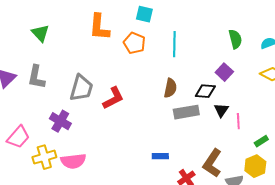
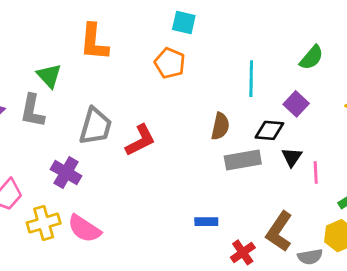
orange L-shape: (99, 27) -> (94, 42), moved
green triangle: (40, 33) -> (49, 76), moved
green semicircle: (235, 39) -> (311, 58), turned 54
cyan line: (174, 44) -> (251, 79), moved
pink semicircle: (73, 161) -> (84, 229), turned 40

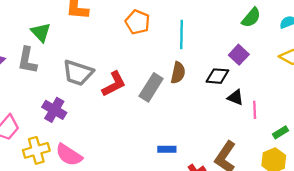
cyan line: (251, 79) -> (181, 34), moved
gray trapezoid: (95, 126) -> (78, 73), turned 92
black triangle: (292, 157) -> (235, 97), turned -42
gray rectangle: (243, 160) -> (151, 87), moved, turned -48

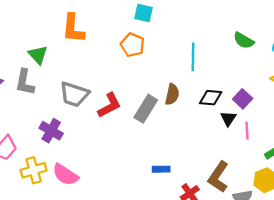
green semicircle: (251, 18) -> (244, 40), turned 80
cyan line: (181, 34) -> (193, 57), moved
purple square: (239, 55) -> (243, 99), moved
black triangle: (235, 97) -> (228, 119), turned 42

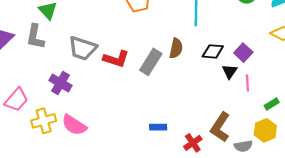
red L-shape: (109, 105) -> (116, 59), turned 45
blue rectangle: (161, 169) -> (158, 127), moved

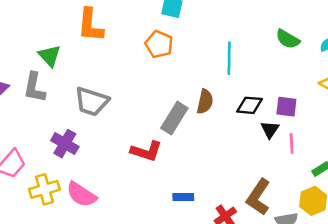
purple square: (243, 53) -> (286, 107), turned -36
red L-shape: (116, 59) -> (146, 151), moved

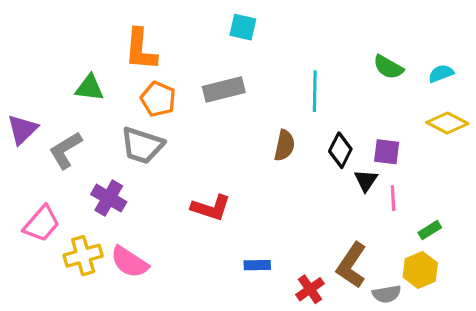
orange pentagon: (159, 44) -> (158, 99), moved
green triangle: (50, 56) -> (89, 88), turned -40
gray L-shape: (34, 88) -> (66, 150), moved, turned 48
black diamond: (249, 105) -> (340, 150), turned -68
gray rectangle: (174, 118) -> (224, 89), moved, turned 44

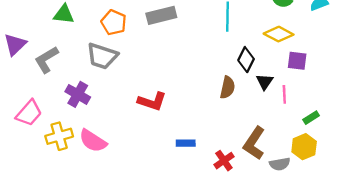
yellow diamond: (447, 123) -> (279, 34), moved
brown semicircle: (284, 145) -> (227, 87), moved
purple square: (387, 152) -> (297, 61), moved

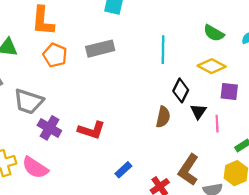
gray trapezoid: (102, 56) -> (29, 101), moved
purple cross: (78, 94) -> (49, 128), moved
blue rectangle: (186, 143) -> (123, 170), turned -42

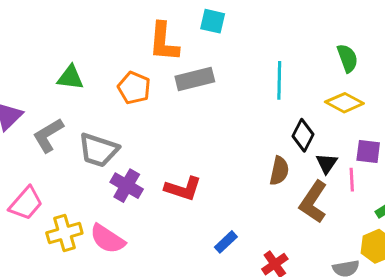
orange L-shape: (43, 21) -> (164, 42), moved
green semicircle: (214, 33) -> (347, 58), turned -140
purple square: (229, 92) -> (368, 152), moved
brown L-shape: (188, 170) -> (313, 202), moved

